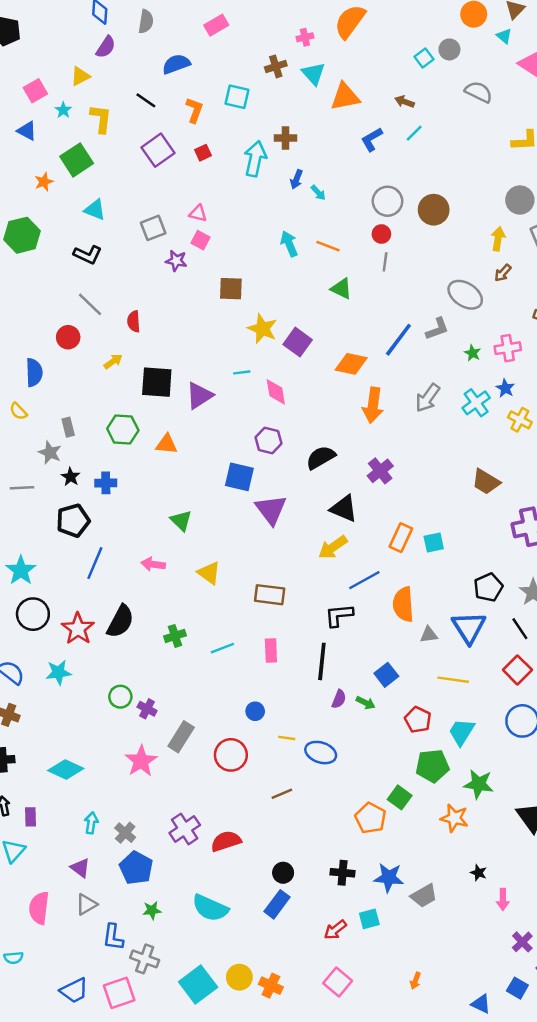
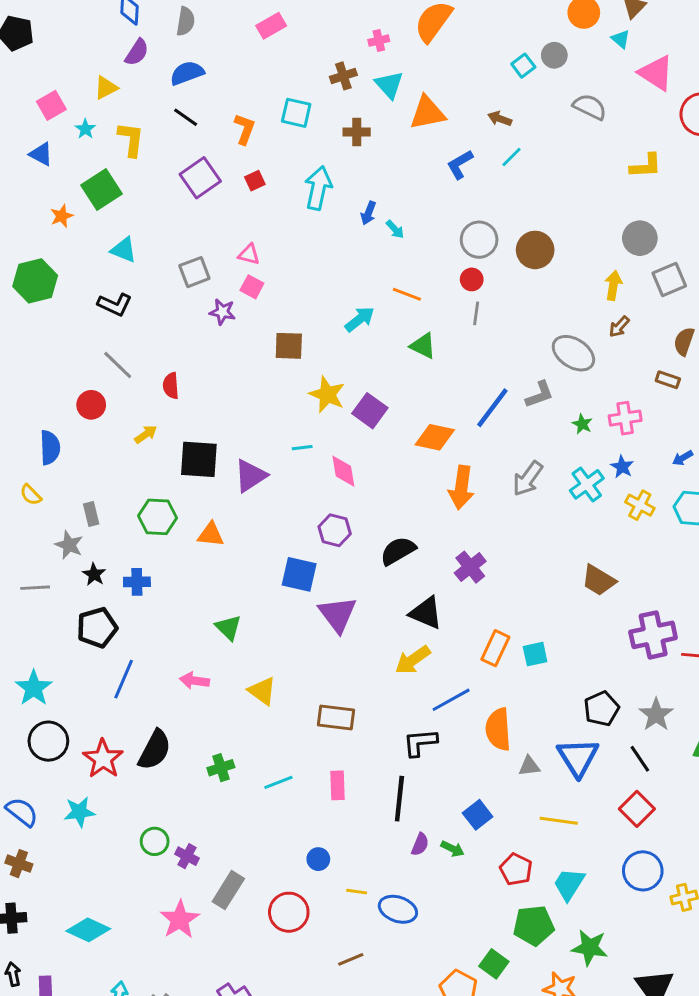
blue semicircle: (176, 64) -> (187, 73), moved
brown cross: (286, 138) -> (357, 132), moved
cyan arrow: (289, 244) -> (360, 319), moved, turned 75

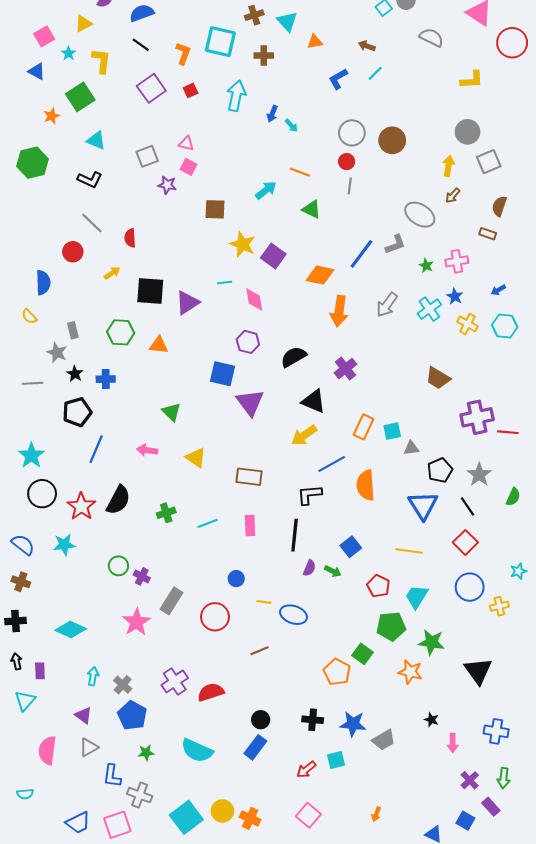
cyan square: (296, 113) -> (220, 42), size x1.4
orange triangle: (427, 113) -> (315, 42), size x0.6
gray triangle: (529, 766) -> (411, 448), moved

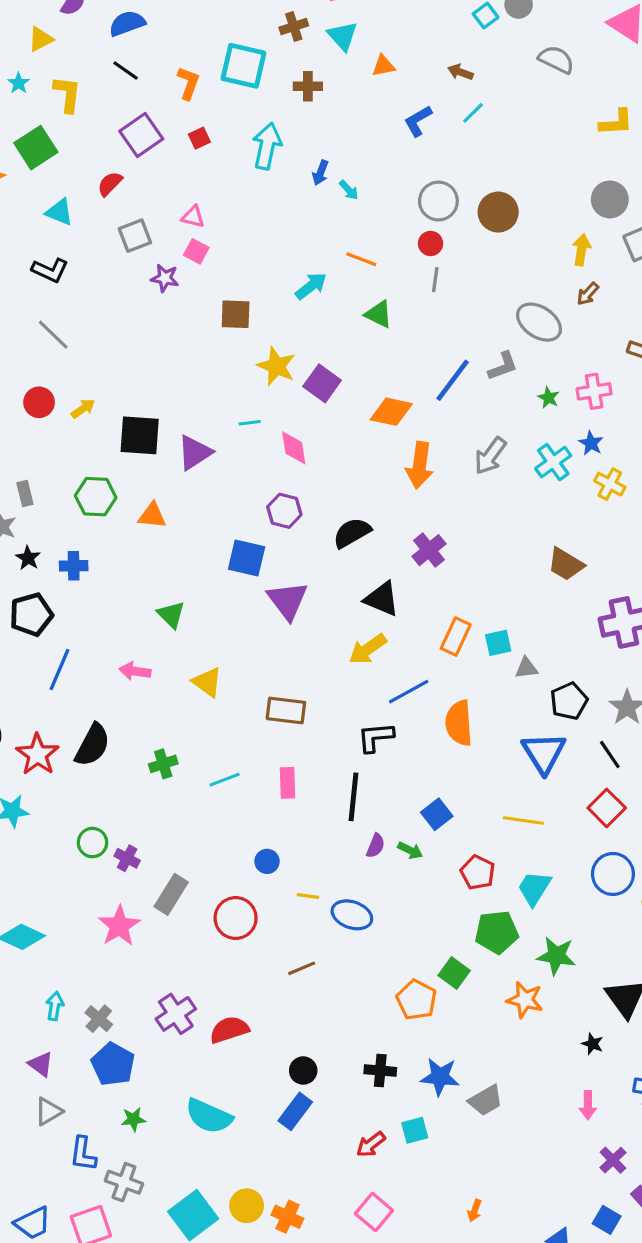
red semicircle: (130, 238) -> (110, 184), moved, turned 48
red circle: (73, 252) -> (39, 402), moved
black star: (431, 720) -> (592, 1044), moved

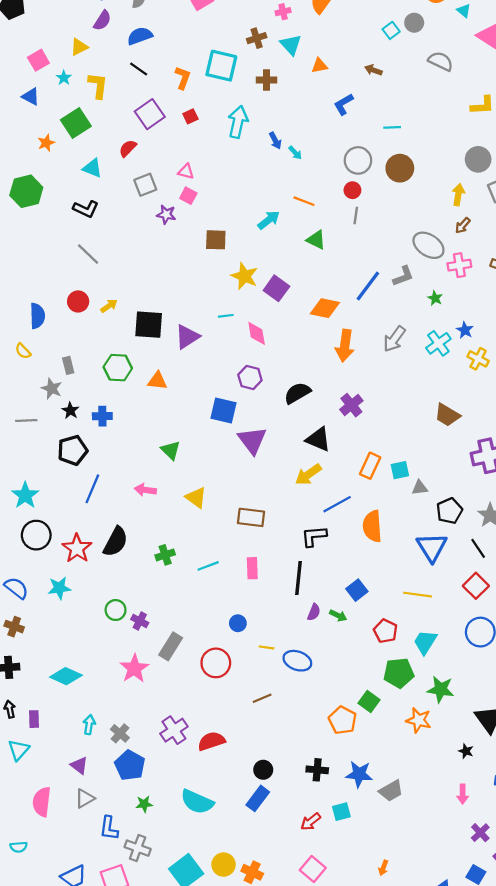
cyan line: (473, 113) -> (392, 127), moved, turned 42
blue arrow: (320, 173) -> (275, 141), turned -49
pink cross: (594, 391) -> (459, 265), moved

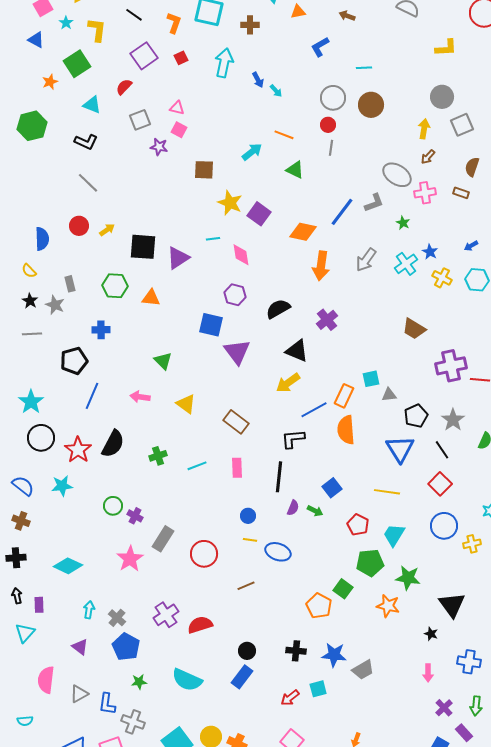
black star: (70, 411) -> (30, 301), moved
orange rectangle: (370, 466) -> (344, 396), moved
brown rectangle: (251, 517) -> (236, 422), turned 30
blue circle: (238, 623) -> (248, 516), moved
gray triangle: (85, 798) -> (79, 694), moved

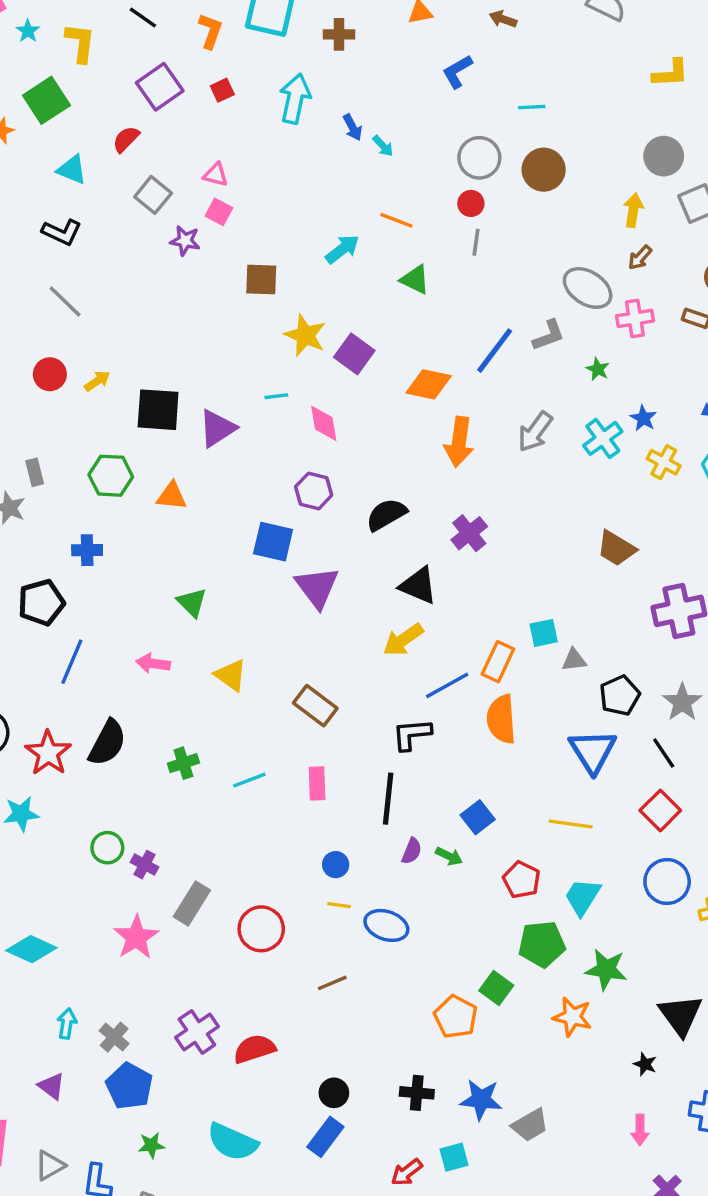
gray square: (140, 120) -> (153, 195), turned -30

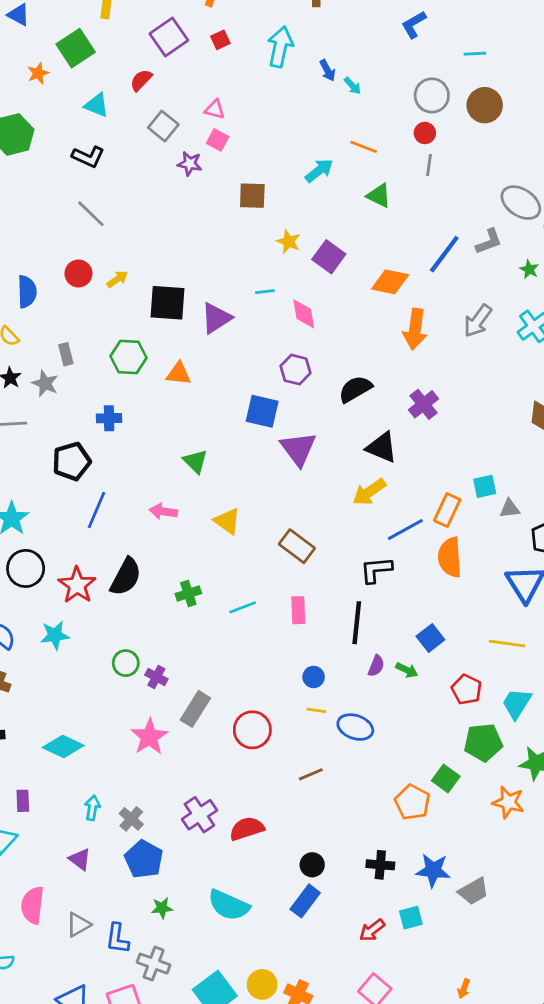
yellow star: (305, 335) -> (289, 242), size x0.7

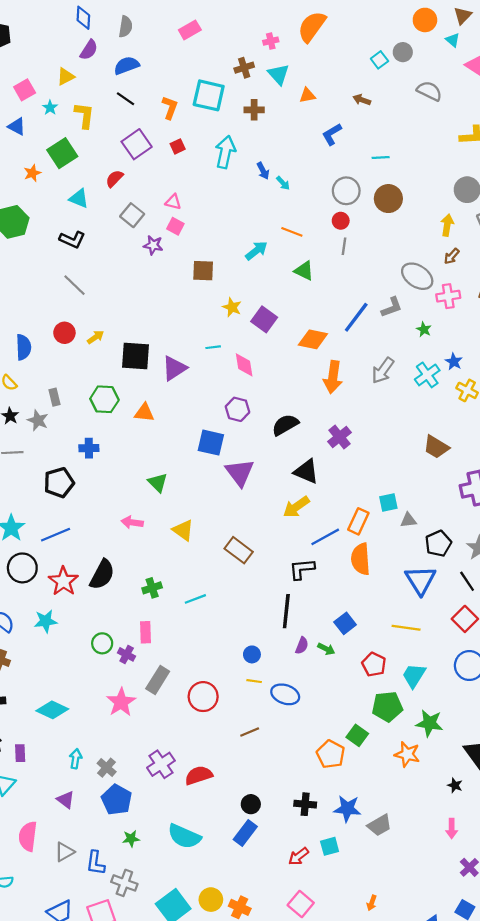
blue line: (97, 510) -> (56, 535), moved, turned 44
pink rectangle: (298, 610) -> (145, 632), moved

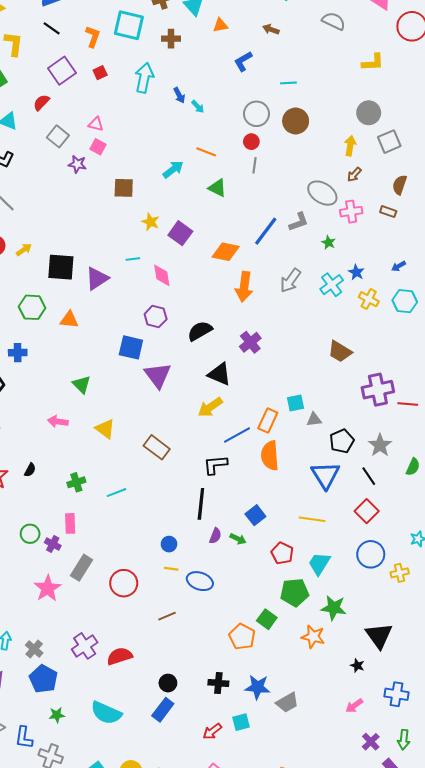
black semicircle: (102, 575) -> (30, 470), size x0.5
pink arrow: (452, 829) -> (354, 706), turned 54

